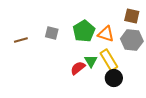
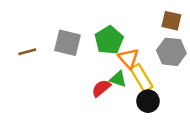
gray square: (52, 33) -> (68, 43), size x1.5
orange triangle: (106, 34) -> (129, 58), moved, turned 30
green triangle: (91, 61) -> (118, 79), turned -40

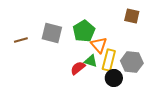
gray hexagon: (171, 52) -> (132, 62), moved
yellow rectangle: (142, 78) -> (109, 60), turned 45

